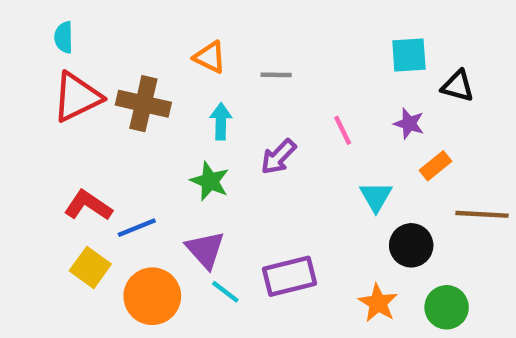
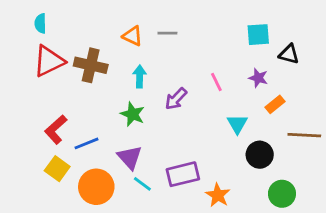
gray line: (276, 75) -> (167, 33), moved
red L-shape: (88, 205) -> (56, 130), turned -76
orange star: (378, 303) -> (218, 195), moved

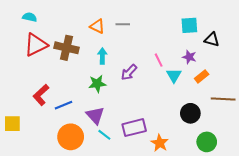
cyan semicircle: (40, 23) -> (30, 17), turned 104
green star: (133, 114) -> (97, 84), turned -30
cyan triangle: (237, 124) -> (174, 75), moved
yellow square: (57, 169) -> (12, 124), moved, turned -36

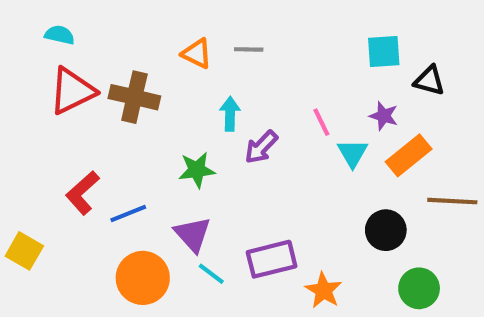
cyan arrow: (102, 56) -> (230, 114), moved
orange rectangle: (202, 76) -> (409, 155), size x1.5
yellow square: (12, 124) -> (24, 251), turned 30

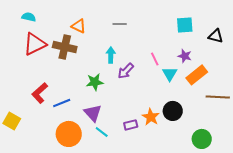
orange triangle: (197, 54) -> (79, 26), moved
black triangle: (429, 81) -> (216, 36), moved
black circle: (386, 230) -> (173, 111), moved
purple rectangle: (272, 259) -> (131, 125), size x0.6
orange star: (323, 290) -> (151, 117), moved

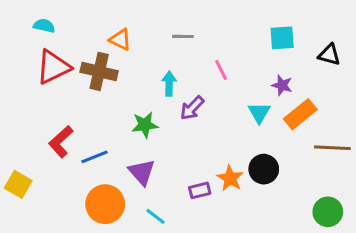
pink line: (155, 59) -> (221, 70), moved
cyan line: (102, 132) -> (155, 216), moved
green circle: (202, 139) -> (328, 212), moved

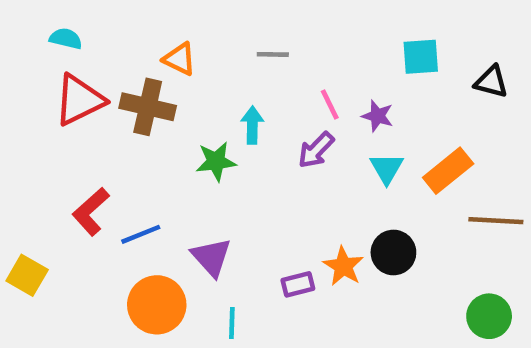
purple star: (282, 85) -> (378, 116), moved
purple arrow: (192, 108) -> (316, 150), moved
green star: (145, 125) -> (216, 161), moved
cyan line: (155, 216) -> (232, 323), turned 55

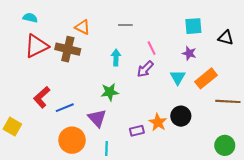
purple star: (378, 116) -> (189, 53), moved
green star: (216, 161) -> (110, 92), moved

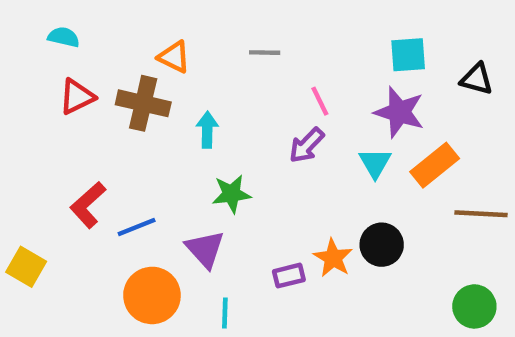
red triangle: (36, 46) -> (77, 97), size x0.7
purple star: (189, 53) -> (399, 112), size x1.6
cyan arrow: (116, 57) -> (207, 130), moved

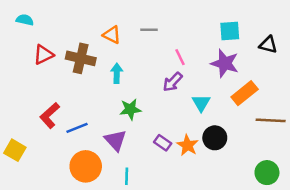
cyan semicircle: (64, 37) -> (25, 20), moved
orange triangle: (174, 57) -> (112, 35), moved
cyan triangle: (375, 163) -> (201, 103), moved
purple rectangle: (289, 276) -> (163, 143), moved, turned 49

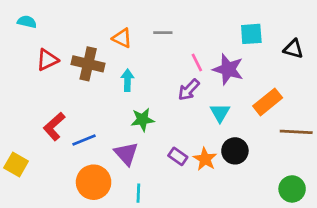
purple star: (225, 63) -> (228, 69), moved

